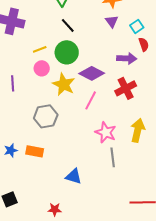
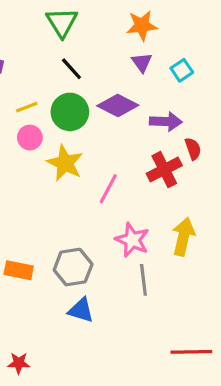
red semicircle: (144, 44) -> (193, 149), moved
purple diamond: (92, 73) -> (118, 106), moved
gray hexagon: (46, 116) -> (73, 267), moved
red star: (55, 209) -> (19, 363), moved

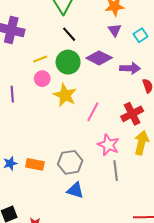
red cross: (164, 170) -> (132, 114), moved

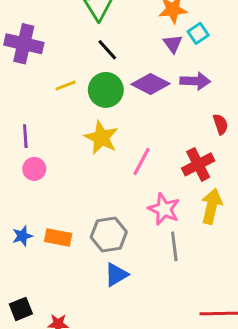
cyan square: (140, 35) -> (198, 33), moved
purple arrow: (130, 68) -> (195, 81), moved
pink circle: (42, 79) -> (34, 169), moved
blue triangle: (75, 190) -> (116, 275), turned -48

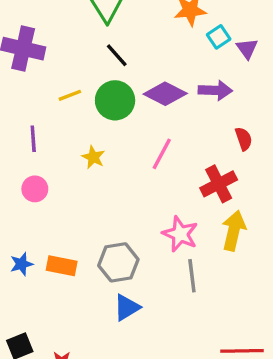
purple triangle: (173, 44) -> (247, 49), moved
purple line: (25, 136) -> (33, 139), moved
yellow star: (101, 138) -> (93, 157), moved, size x0.6
pink line: (142, 161) -> (162, 154), moved

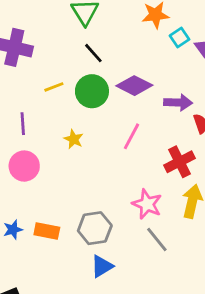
purple arrow: (215, 90) -> (178, 102), moved
pink circle: (35, 189) -> (24, 166), size x1.4
gray line: (192, 276) -> (157, 239), turned -32

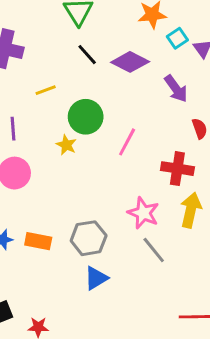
purple diamond: (134, 86) -> (130, 62), moved
green circle: (92, 91) -> (86, 117), moved
purple arrow: (178, 102) -> (176, 89), moved, turned 52
red cross: (180, 162) -> (177, 169), turned 36

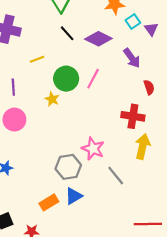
pink line: (127, 142) -> (93, 79), moved
pink star: (143, 213) -> (93, 149), moved
orange rectangle: (38, 241) -> (49, 202), moved, turned -42

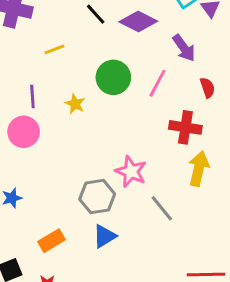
green circle: (66, 79) -> (113, 77), moved
pink line: (93, 79) -> (157, 83), moved
purple line: (13, 87) -> (32, 96), moved
orange rectangle: (49, 202) -> (52, 241), moved

